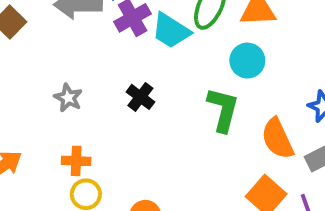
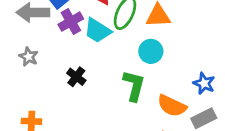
gray star: (68, 98) -> (29, 57), moved
orange semicircle: (277, 139) -> (172, 106), turned -40

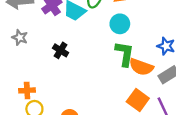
green L-shape: (134, 86) -> (125, 54), moved

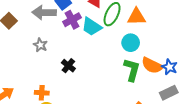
black cross: (61, 50) -> (68, 66), moved
orange semicircle: (141, 67) -> (152, 65), moved

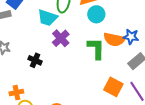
purple cross: (72, 20) -> (61, 38), moved
cyan circle: (131, 43) -> (96, 14), moved

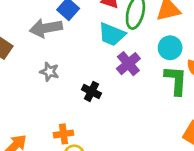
cyan circle: (96, 14) -> (170, 48), moved

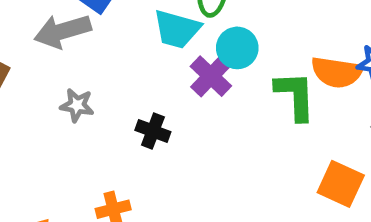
cyan circle: (170, 48) -> (237, 48), moved

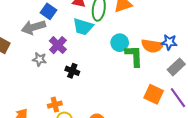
cyan circle: (237, 48) -> (120, 43), moved
purple cross: (211, 76) -> (58, 45), moved

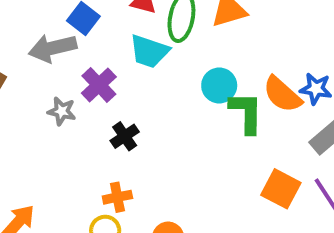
orange semicircle: (152, 46) -> (282, 94), turned 30
black cross: (72, 71) -> (125, 136), turned 32
orange cross: (55, 105) -> (117, 197), moved

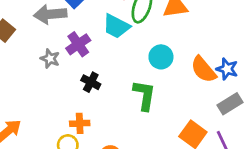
green L-shape: (246, 113) -> (144, 95), moved
black cross: (125, 136) -> (91, 82), turned -36

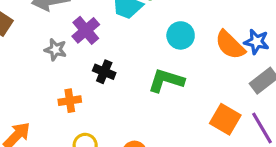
green L-shape: (144, 95) -> (166, 80), turned -76
orange cross: (80, 123) -> (70, 101), moved

